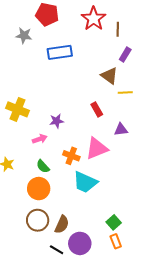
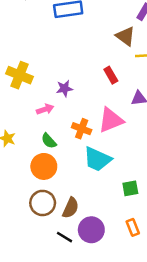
green square: (114, 222) -> (130, 188), moved, turned 32

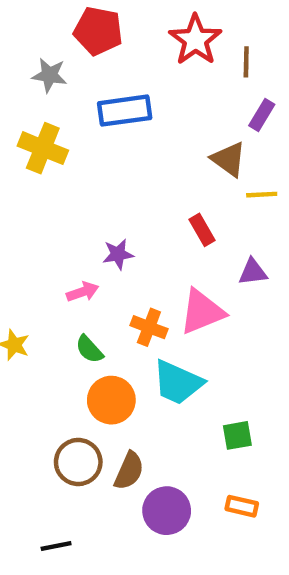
yellow cross: (19, 75) -> (43, 148), moved
orange circle: (44, 166) -> (111, 400), moved
orange rectangle: (133, 227) -> (242, 506), turned -56
black line: (65, 237) -> (56, 546), moved, turned -42

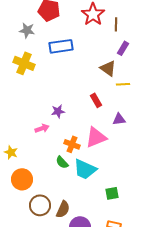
green semicircle: (89, 349) -> (62, 162), moved
orange circle: (111, 400) -> (22, 179), moved

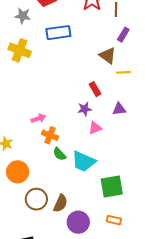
purple star: (58, 111) -> (85, 109), moved
pink triangle: (96, 137) -> (95, 128), size x0.6
orange cross: (72, 144) -> (50, 135), moved
green square: (112, 193) -> (112, 187), size x1.6

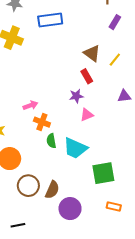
brown triangle: (108, 56) -> (92, 53), moved
yellow line: (123, 72) -> (115, 60), turned -48
purple triangle: (119, 109) -> (124, 96), moved
green semicircle: (59, 154) -> (51, 141), turned 32
orange rectangle: (114, 220) -> (114, 206), moved

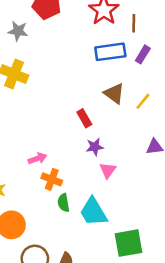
blue rectangle: (50, 20) -> (110, 52), moved
red rectangle: (87, 76) -> (84, 118), moved
pink triangle: (87, 115) -> (108, 170), turned -32
cyan trapezoid: (75, 148) -> (93, 212), turned 35

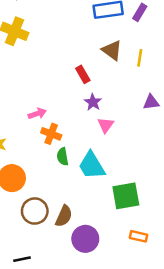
yellow line: (143, 101) -> (140, 58), turned -30
purple star: (95, 147) -> (93, 102), turned -30

